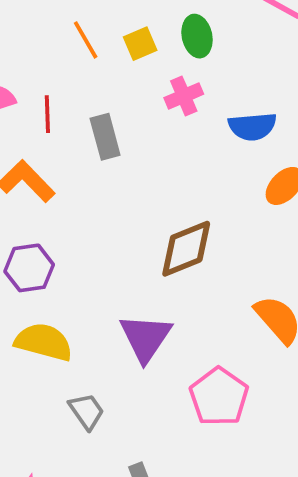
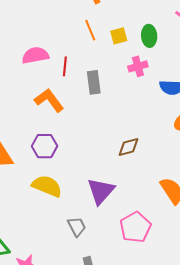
brown diamond: (186, 249) -> (129, 147), size x0.7
gray trapezoid: (87, 411) -> (77, 227), moved

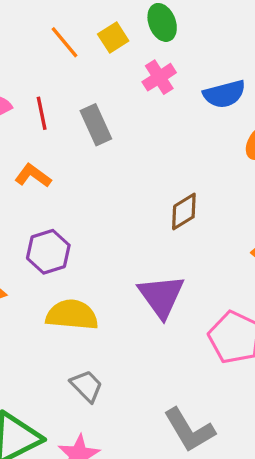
orange L-shape: (49, 100) -> (33, 176), size x0.7
gray trapezoid: (77, 227) -> (87, 386), moved

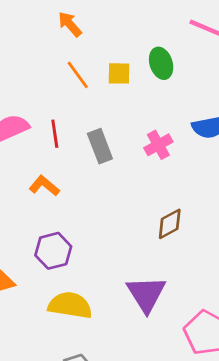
yellow square: (113, 37) -> (119, 73), turned 30
pink cross: (159, 77) -> (158, 145), moved

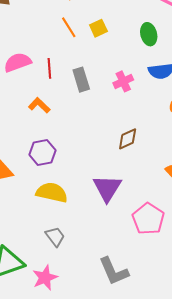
green ellipse: (161, 63) -> (149, 34), moved
yellow square: (119, 73) -> (98, 28), turned -30

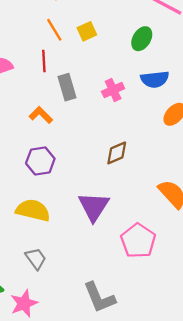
green ellipse: (149, 34) -> (142, 39), turned 45
red line: (49, 68) -> (44, 61), moved
orange L-shape: (39, 105) -> (41, 115), moved
purple hexagon: (42, 152) -> (40, 161), moved

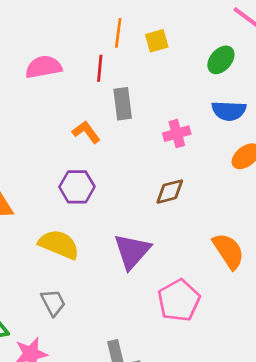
orange line: (54, 30) -> (118, 33), turned 30
pink cross: (113, 90) -> (177, 134), moved

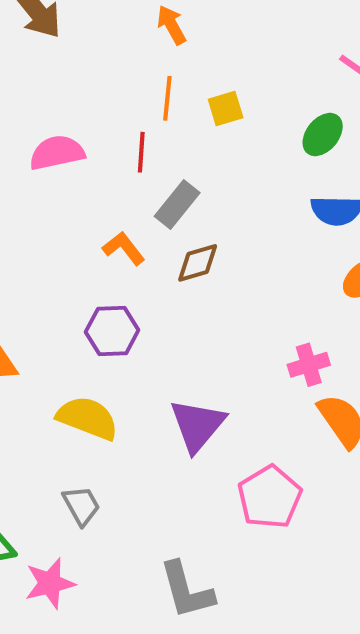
gray rectangle: (123, 104) -> (177, 204), turned 48
pink cross: (177, 134) -> (309, 365), moved
brown diamond: (170, 192) -> (198, 263), moved

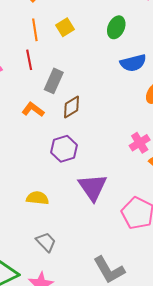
purple hexagon: (112, 331) -> (64, 149), moved
yellow semicircle: (87, 418) -> (37, 198), size x0.7

